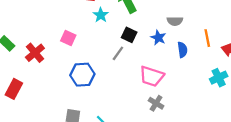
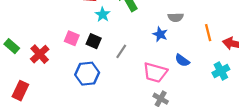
black square: (129, 35) -> (94, 41), moved
blue semicircle: (182, 50) -> (182, 60), moved, turned 136

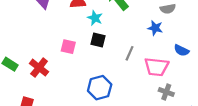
black square: (94, 41) -> (98, 40), moved
gray line: (121, 51) -> (129, 53), moved
blue hexagon: (87, 74) -> (100, 88), moved

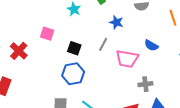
blue star: (155, 28) -> (116, 22), moved
black square: (98, 40) -> (74, 48), moved
gray cross: (166, 92) -> (145, 84), moved, turned -32

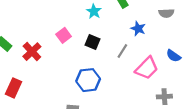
pink square: (47, 34) -> (64, 35), turned 32
black square: (74, 48) -> (93, 42), moved
pink trapezoid: (127, 59) -> (147, 68), turned -60

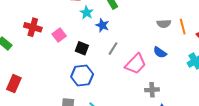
gray semicircle: (166, 13) -> (164, 24), moved
blue star: (138, 29) -> (102, 25), moved
black square: (93, 42) -> (82, 48), moved
red cross: (32, 52) -> (33, 27), moved, turned -30

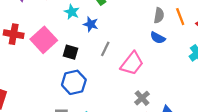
gray semicircle: (164, 24) -> (159, 15), turned -72
pink square: (59, 35) -> (44, 40), size x1.6
blue semicircle: (160, 52) -> (158, 38), moved
gray cross: (152, 90) -> (142, 98), moved, turned -32

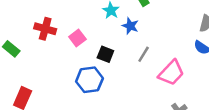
pink square: (44, 40) -> (77, 38), size x0.6
blue hexagon: (74, 82) -> (89, 80), moved

